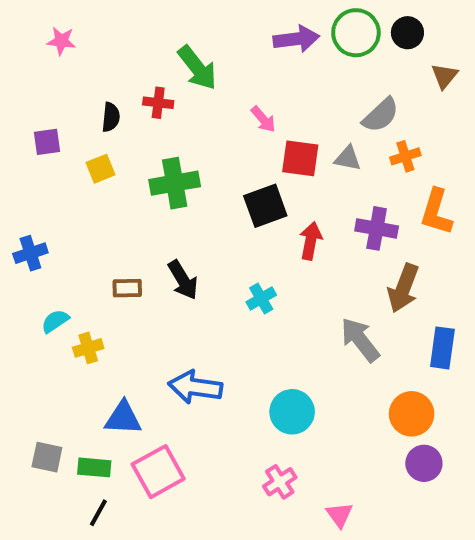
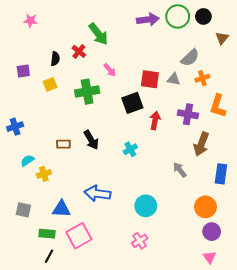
red cross: (158, 103) -> (79, 51), turned 32
pink arrow: (263, 119) -> (110, 70), moved
gray arrow: (360, 340) -> (180, 170), size x0.7
gray square: (47, 457) -> (23, 210), moved
pink triangle: (339, 515) -> (210, 257), moved

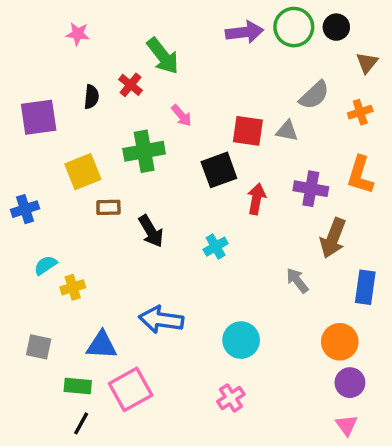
pink star: (31, 21) -> (78, 34), moved
purple square: (23, 71) -> (39, 117), size x1.6
orange cross: (202, 78) -> (360, 112), moved
yellow square: (50, 84) -> (83, 172), moved, size x1.5
brown rectangle: (63, 144) -> (108, 207), moved

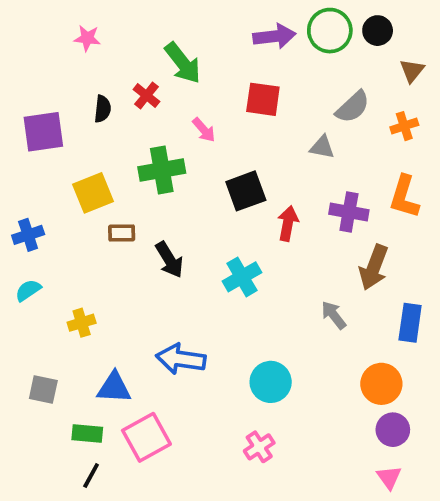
red square: (248, 131) -> (263, 99), moved
cyan cross: (216, 247) -> (242, 277), size x1.4
cyan semicircle: (45, 265) -> (28, 290), moved

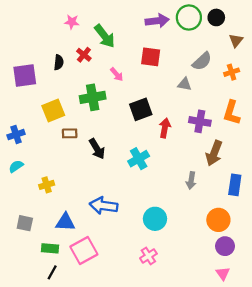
pink star: (87, 38) -> (72, 22), moved
gray arrow: (334, 315) -> (191, 180), turned -133

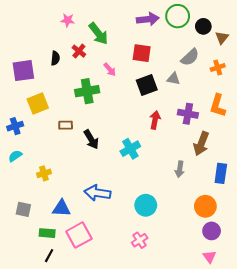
black circle: (216, 17) -> (203, 26), moved
black square: (141, 109) -> (147, 85), moved
yellow square: (53, 110) -> (38, 103), moved

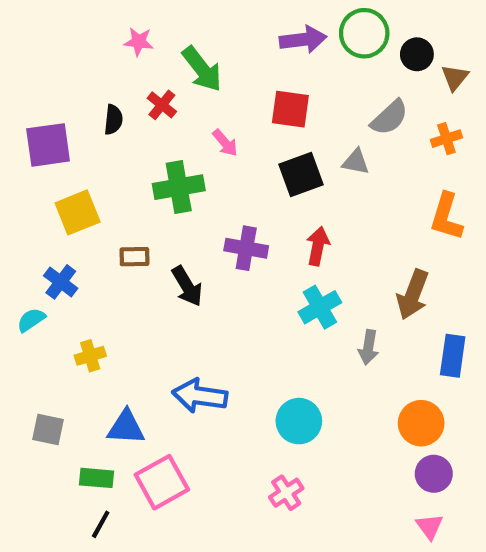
purple cross: (188, 114) -> (246, 248), moved
blue cross: (15, 126) -> (61, 282), moved, turned -35
cyan cross: (130, 149) -> (320, 307), moved

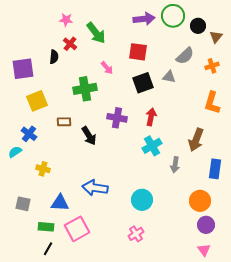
red cross: (162, 105) -> (70, 44), moved
yellow cross: (90, 356) -> (43, 169), turned 32

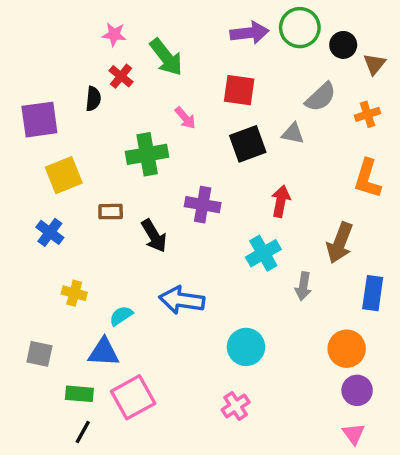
red arrow: (151, 117) -> (281, 201), moved
cyan semicircle: (15, 152) -> (121, 316), moved
blue arrow: (95, 188) -> (182, 300), moved

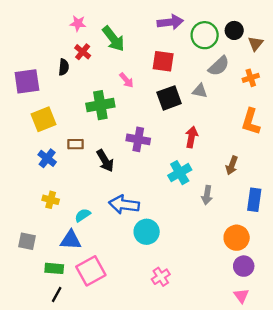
green circle: (300, 28) -> (205, 35), moved
blue cross: (50, 232) -> (47, 158), moved
brown arrow: (340, 243) -> (232, 165), size x0.7
cyan circle: (246, 347) -> (147, 232), moved

